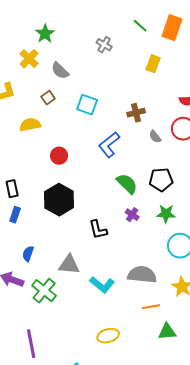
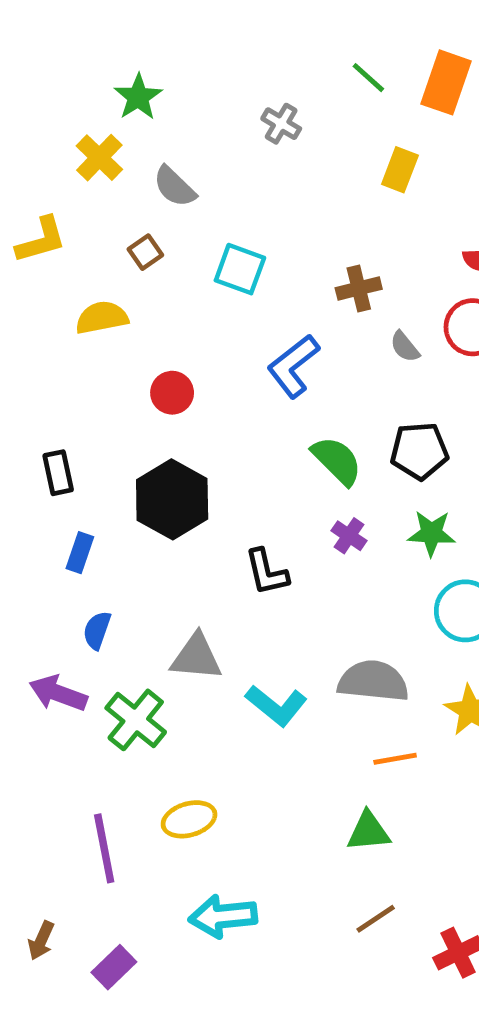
blue rectangle: (15, 215) -> (80, 553), moved
green triangle: (167, 332) -> (368, 831), moved
yellow ellipse: (108, 336) -> (189, 819), moved

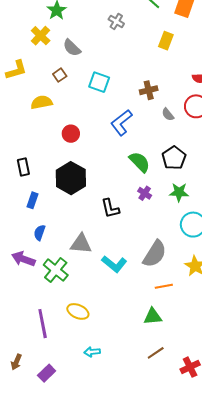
black pentagon: (419, 451) -> (174, 158), turned -30
gray semicircle: (373, 681) -> (155, 254), turned 116
yellow ellipse: (189, 819) -> (78, 311), turned 40
cyan arrow: (223, 916) -> (92, 352), size x0.6

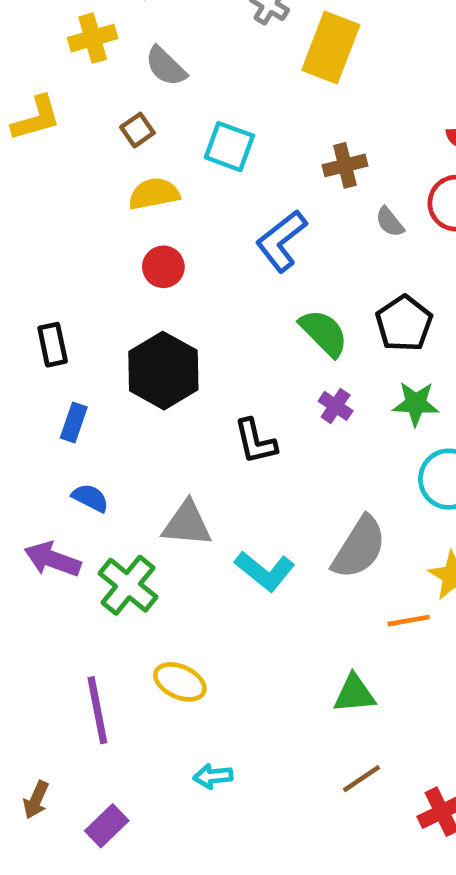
yellow cross: (41, 36) -> (93, 38), turned 30
yellow rectangle: (166, 41) -> (331, 47), moved, size x1.6
yellow semicircle: (42, 102) -> (154, 194), moved
blue semicircle: (40, 233) -> (90, 498), turned 98
orange line: (164, 286) -> (409, 621), moved

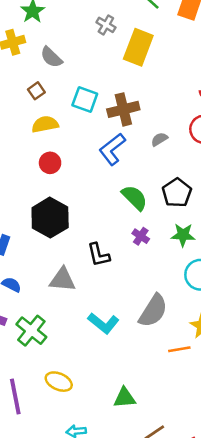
brown cross: (345, 165) -> (123, 109), moved, size x1.4
gray semicircle: (390, 222) -> (159, 139), moved, turned 98
gray triangle: (187, 524) -> (62, 280), moved
green triangle: (354, 694) -> (125, 398), moved

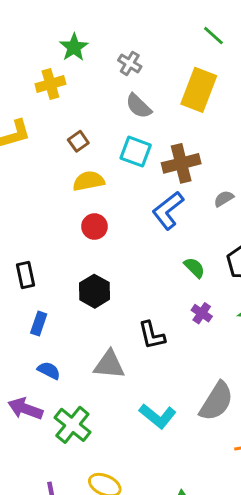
gray cross: (106, 25) -> (130, 63), moved
gray semicircle: (51, 57) -> (139, 106), moved
green semicircle: (135, 198) -> (194, 268), size x0.7
black hexagon: (50, 218) -> (94, 291), size x0.7

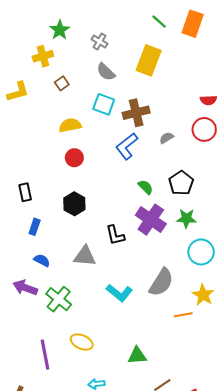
brown square: (78, 141) -> (62, 83), moved
purple cross: (202, 313) -> (151, 220), size x2.0

